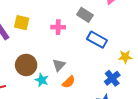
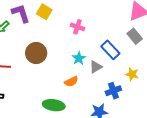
gray rectangle: (85, 15) -> (135, 36), moved
gray triangle: (59, 65) -> (96, 67), moved
cyan star: (42, 80) -> (79, 58), moved

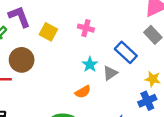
yellow square: (44, 12) -> (48, 32), moved
brown circle: (36, 53) -> (22, 60), moved
blue cross: (113, 91) -> (147, 101), moved

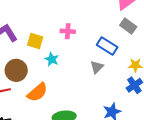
cyan star: (90, 64) -> (52, 59), moved
orange semicircle: (83, 92) -> (37, 92), moved, size x1.5

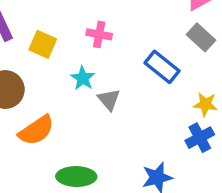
cyan star: (52, 59) -> (83, 78), moved
gray triangle: (97, 67) -> (109, 100), moved, turned -32

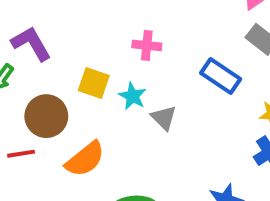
yellow square: (43, 44) -> (94, 83), moved

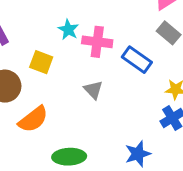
pink cross: (147, 45) -> (97, 42), moved, size x1.4
cyan star: (132, 96) -> (68, 30), moved

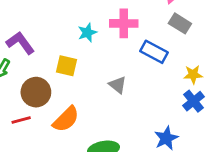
cyan star: (68, 30) -> (87, 33), turned 30
pink cross: (97, 42) -> (124, 23), moved

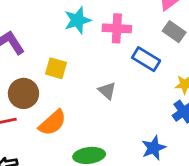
cyan star: (87, 33) -> (77, 20), moved, size x1.4

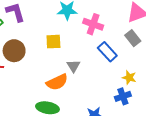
yellow square: (56, 68) -> (53, 42), moved, turned -35
orange semicircle: (53, 123) -> (57, 82), moved

